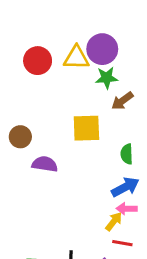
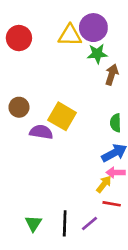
red circle: (38, 61) -> (19, 38), moved
brown arrow: (122, 101) -> (112, 75), turned 144
yellow square: (86, 128) -> (62, 116), moved, turned 32

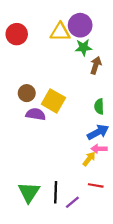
brown circle: (19, 107) -> (27, 93), moved
red line: (112, 204) -> (96, 185), moved
green triangle: (33, 223) -> (29, 192), size x1.5
purple line: (89, 223) -> (72, 202), moved

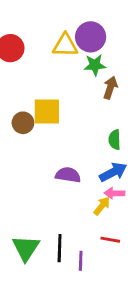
yellow square: (53, 101) -> (47, 112), moved, turned -30
purple semicircle: (36, 114) -> (68, 175), moved
purple line: (72, 202) -> (81, 261), turned -48

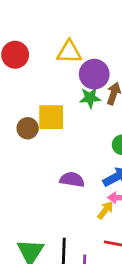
purple circle: (91, 37) -> (94, 74), moved
green star: (95, 65) -> (90, 98), moved

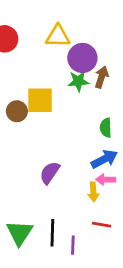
purple semicircle: (72, 180) -> (50, 173), moved, turned -65
yellow arrow: (105, 210) -> (93, 192), turned 138

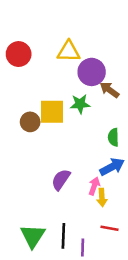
brown arrow: (102, 77) -> (110, 90), turned -72
green star: (78, 81) -> (80, 104), moved
pink arrow: (106, 180) -> (94, 186), moved, turned 108

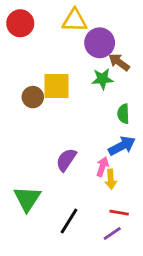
green star: (80, 104) -> (102, 79), moved
green triangle: (33, 236) -> (27, 199), moved
black line: (63, 236) -> (69, 221), turned 30
purple line: (83, 247) -> (112, 234), moved, turned 54

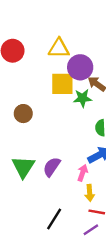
yellow square: (56, 86) -> (62, 84), moved
yellow arrow: (111, 179) -> (90, 193), moved
green triangle: (27, 199) -> (23, 167), moved

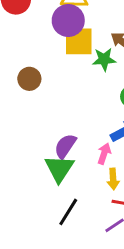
purple circle: (80, 67) -> (68, 21), moved
green triangle: (23, 167) -> (59, 169), moved

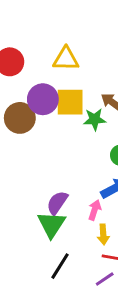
purple circle: (68, 21) -> (43, 99), moved
brown circle: (29, 79) -> (20, 118), moved, size x1.4

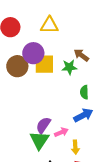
yellow square: (70, 102) -> (44, 64), moved
pink arrow: (95, 210) -> (61, 132), moved, turned 48

